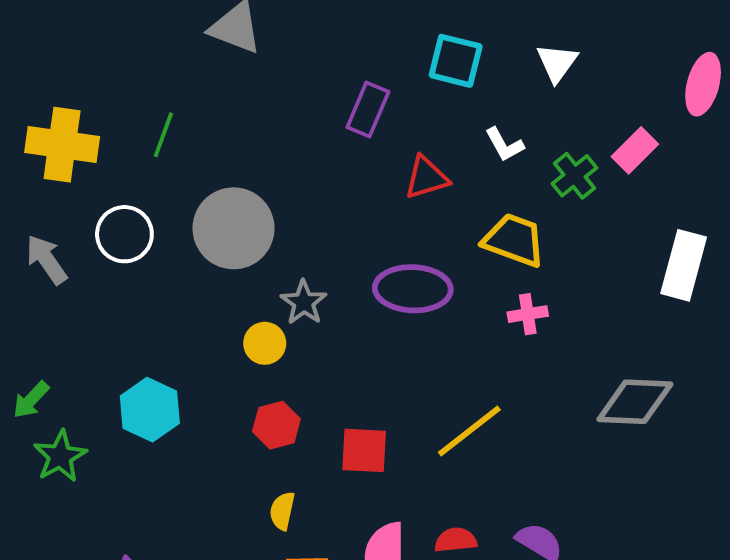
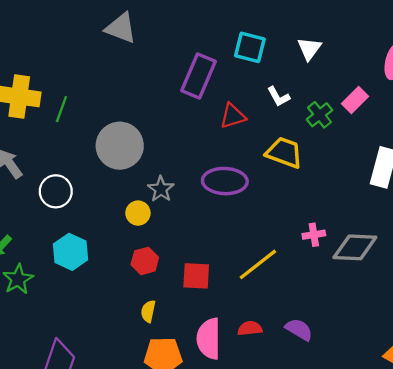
purple rectangle: (368, 110) -> (198, 76), size x1.4
green line: (163, 135) -> (61, 109), moved
white circle: (124, 234) -> (56, 191), moved
pink cross: (528, 314) -> (314, 235), moved

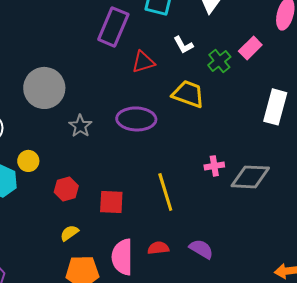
yellow circle: (138, 213) -> (28, 161), moved
yellow line: (258, 264) -> (165, 192), turned -69
yellow semicircle: (148, 311) -> (69, 233), turned 42

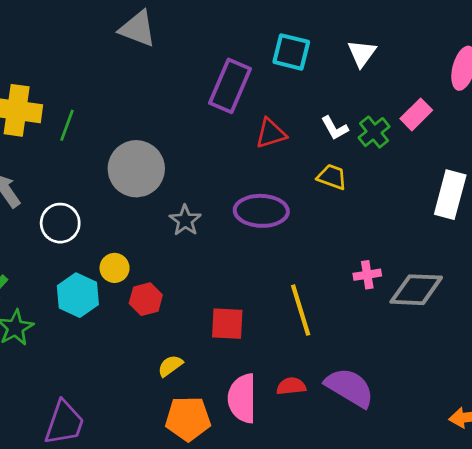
white L-shape: (183, 45) -> (335, 128), moved
yellow trapezoid: (188, 94) -> (332, 177), size x0.7
red hexagon: (66, 189) -> (146, 299), moved
purple semicircle: (201, 249) -> (350, 387), size x1.5

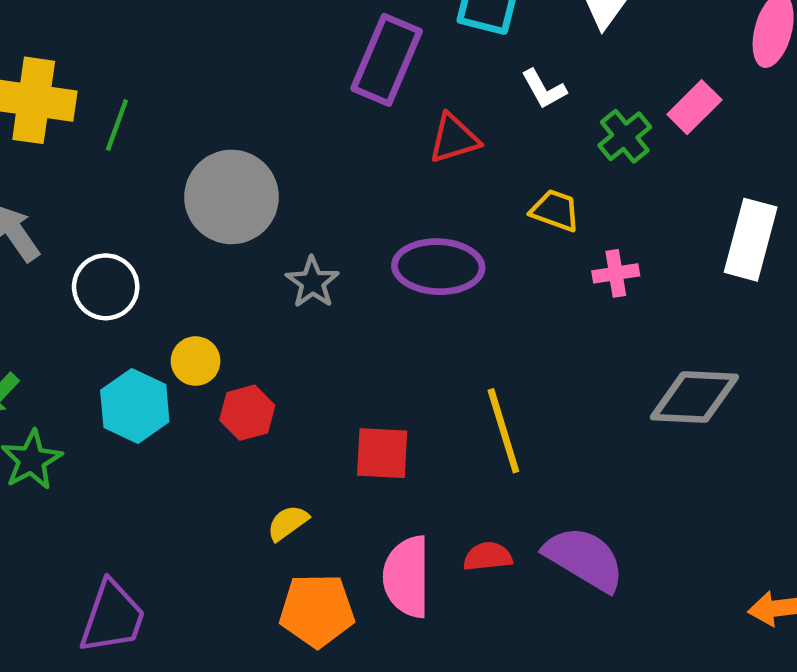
white L-shape: (335, 128) -> (544, 89), moved
pink cross: (367, 275) -> (616, 273), moved

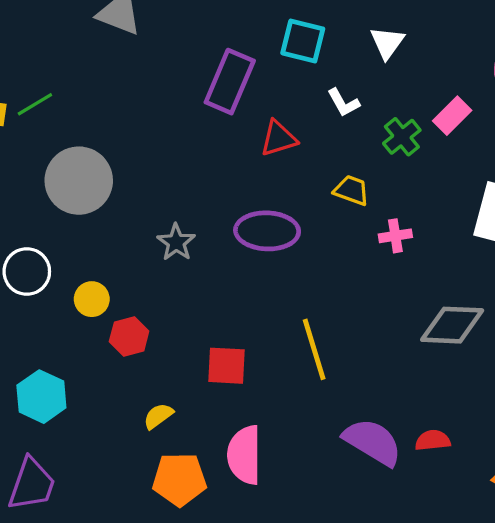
green line: (117, 125) -> (35, 104), moved, turned 39
gray circle: (232, 197) -> (79, 181), moved
white circle: (106, 287) -> (27, 272), moved
cyan hexagon: (135, 406) -> (41, 397), moved
red semicircle: (488, 557) -> (433, 440), moved

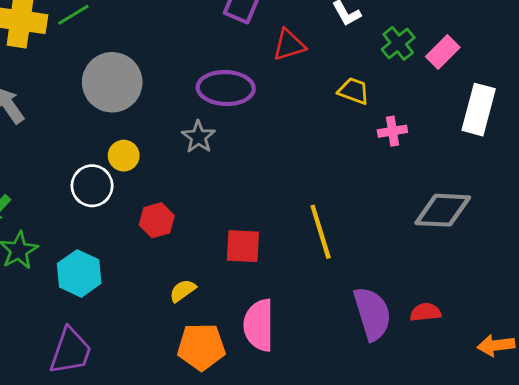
pink rectangle: (452, 116) -> (443, 52), moved
purple ellipse: (267, 231) -> (226, 88), moved
white circle: (27, 272) -> (92, 186), moved
yellow circle: (92, 299) -> (124, 156), moved
purple semicircle: (373, 442) -> (372, 314), turned 42

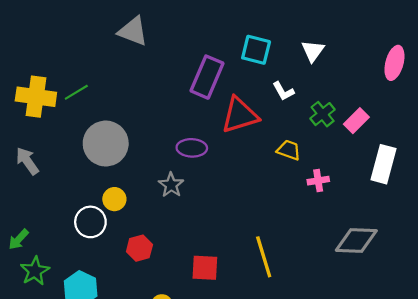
red triangle: (289, 45) -> (240, 115), size x1.5
purple ellipse: (226, 88) -> (192, 148), size x0.7

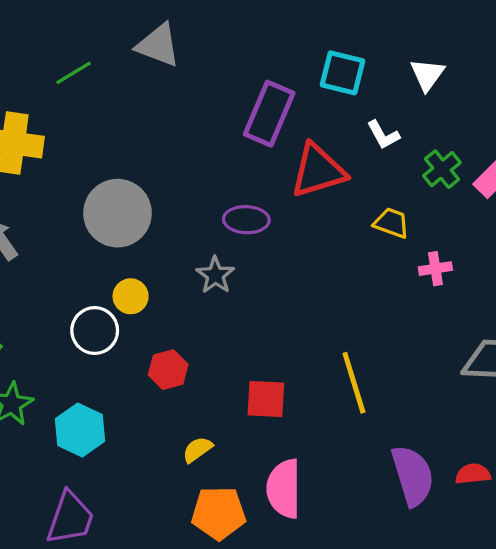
green line: (76, 92) -> (73, 73), moved

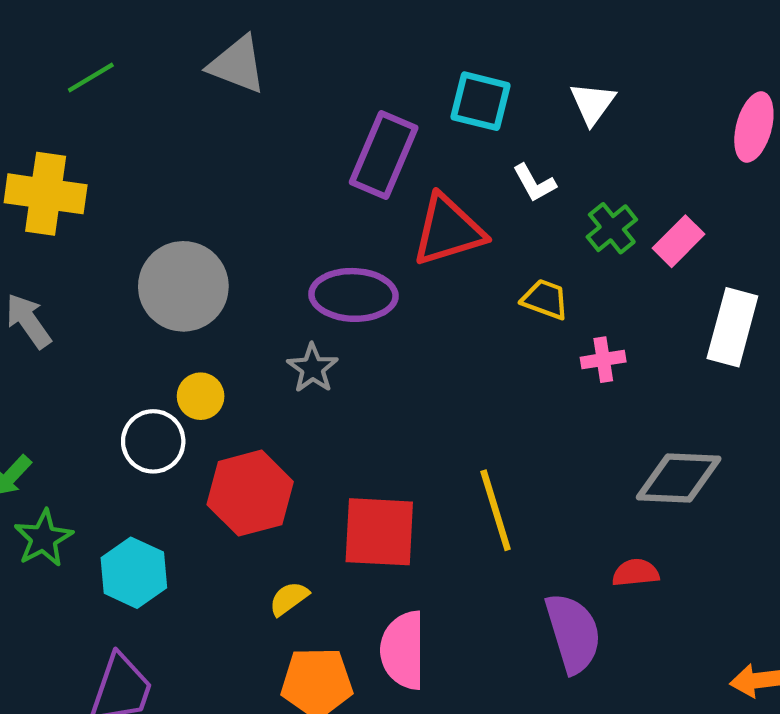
green line: (73, 73) -> (91, 78), moved
purple ellipse: (246, 220) -> (353, 295), size x1.4
red hexagon: (168, 370) -> (250, 493), size x1.6
red square: (266, 399) -> (379, 532), size x1.4
red semicircle: (473, 474) -> (636, 573), moved

